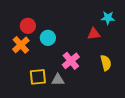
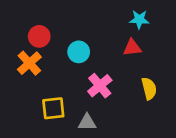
cyan star: (108, 18) -> (139, 19), moved
cyan circle: (48, 38) -> (79, 52), moved
gray triangle: (58, 80) -> (87, 122), moved

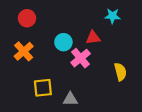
red circle: (39, 36) -> (27, 18), moved
red triangle: (132, 48) -> (93, 38), moved
pink cross: (100, 86) -> (81, 58), moved

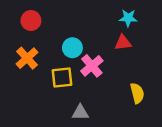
red triangle: (93, 38) -> (123, 43), moved
yellow semicircle: (120, 72) -> (137, 93), moved
yellow square: (43, 88) -> (62, 78), moved

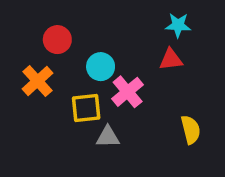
red circle: (31, 21) -> (57, 40), moved
gray triangle: (80, 113) -> (108, 137), moved

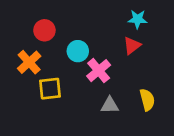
red triangle: (171, 59) -> (132, 46), turned -30
yellow square: (86, 108) -> (50, 89), moved
gray triangle: (108, 137) -> (110, 105), moved

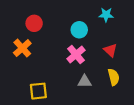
red triangle: (132, 46) -> (110, 50), moved, turned -40
cyan circle: (78, 51) -> (79, 30), moved
yellow square: (50, 89) -> (38, 91), moved

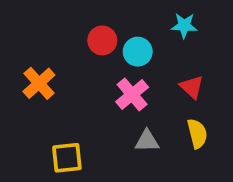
red circle: (34, 23) -> (102, 40), moved

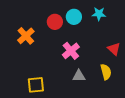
cyan circle: (138, 52) -> (74, 17), moved
orange cross: (39, 83) -> (26, 36), moved
red triangle: (192, 87) -> (114, 49), moved

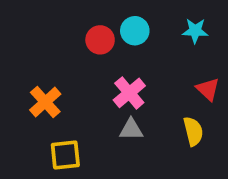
cyan star: (99, 14) -> (195, 31), moved
orange cross: (26, 36) -> (45, 102), moved
gray triangle: (79, 76) -> (131, 129), moved

